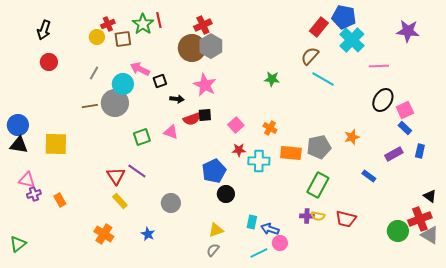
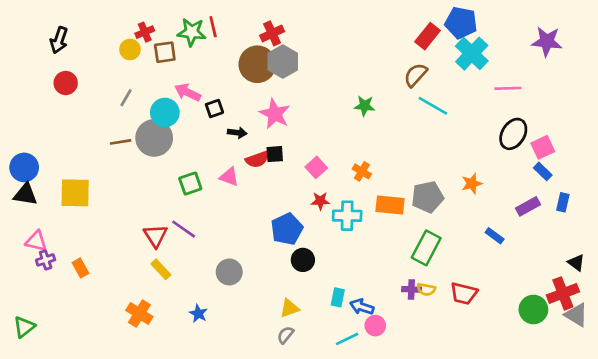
green star: (143, 24) -> (192, 32), turned -30

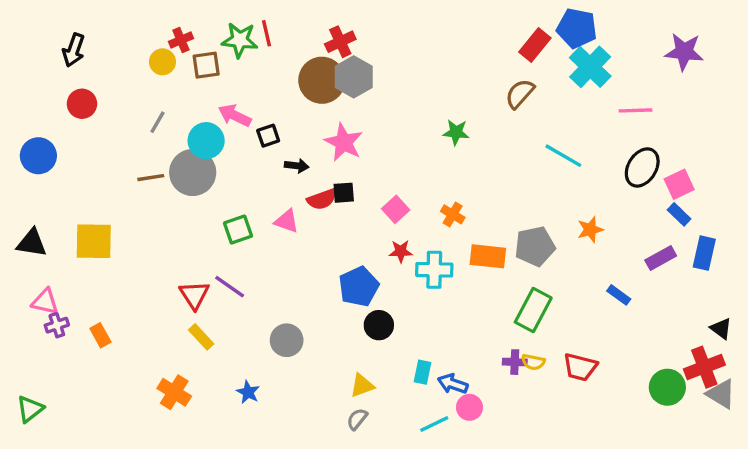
cyan line: (433, 106) -> (563, 156), moved
blue circle: (24, 167) -> (38, 156), moved
blue rectangle: (563, 202) -> (704, 253), size x1.4

